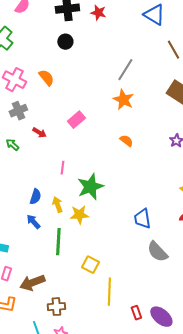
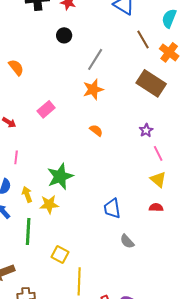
black circle: (65, 42) -> (64, 35), moved
orange star: (123, 100) -> (93, 89), turned 30
pink line: (62, 168) -> (16, 157), moved
gray semicircle: (157, 252) -> (127, 241), size x0.7

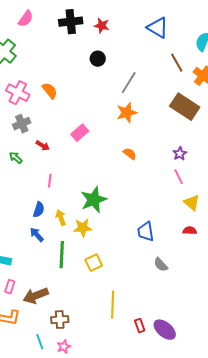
pink line: (158, 153) -> (179, 177), moved
yellow square: (60, 254) -> (94, 263), moved, turned 36

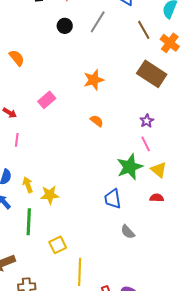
gray line: (129, 83) -> (98, 22), moved
pink line: (50, 181) -> (17, 140), moved
green star: (94, 200) -> (130, 167), moved
yellow square: (94, 263) -> (58, 245), moved

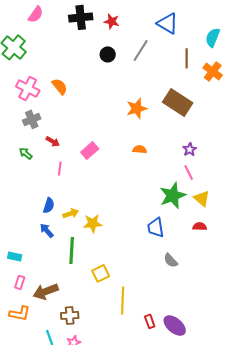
brown line: (144, 30) -> (187, 58), turned 30
brown rectangle: (152, 74) -> (178, 102), moved
pink rectangle: (47, 100) -> (90, 150), moved
orange semicircle: (97, 121) -> (140, 149), turned -32
yellow arrow: (28, 185) -> (71, 213), turned 91

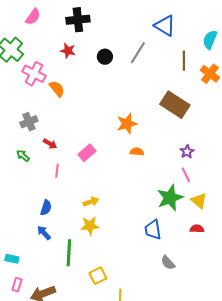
red star: (112, 21) -> (68, 51), moved
pink cross: (28, 88) -> (34, 74), moved
orange star: (137, 108) -> (127, 124), moved
yellow arrow: (71, 213) -> (91, 202), moved

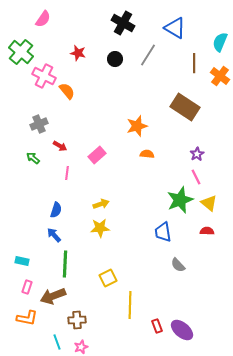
black cross: (78, 20) -> (123, 23), moved, turned 35
green line: (69, 253) -> (65, 264), moved

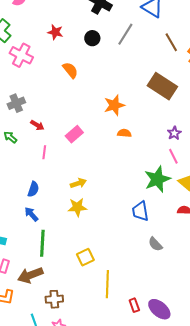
brown line: (194, 63) -> (171, 42), turned -30
orange semicircle: (67, 91) -> (70, 70), moved

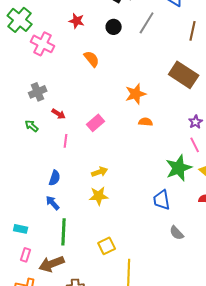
brown line: (171, 42) -> (193, 31), turned 42

